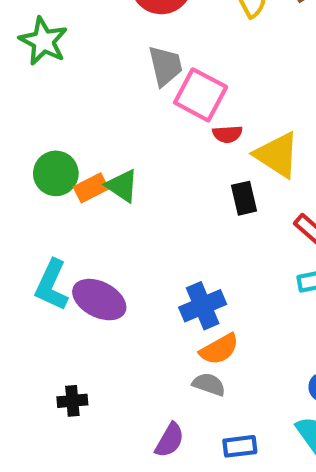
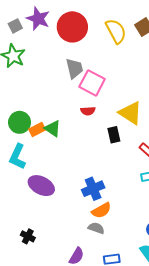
red semicircle: (227, 134) -> (88, 111), moved
cyan L-shape: (52, 285) -> (17, 157), moved
black cross: (72, 401) -> (28, 236), turned 32

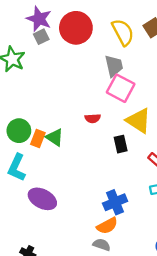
gray square: (15, 26) -> (41, 37), moved
gray trapezoid: (74, 68) -> (114, 66), moved
pink square: (92, 83) -> (121, 88), moved
orange rectangle: (37, 130) -> (38, 138), turned -42
blue cross: (93, 189) -> (115, 202), moved

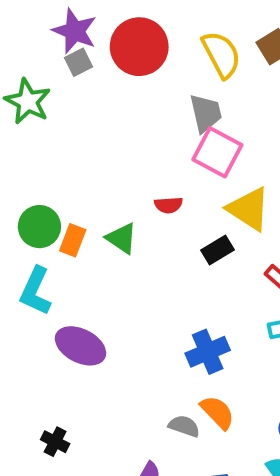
green triangle: (55, 137) -> (122, 238), moved
black rectangle: (121, 144) -> (217, 250), turned 72
orange semicircle: (107, 226) -> (217, 412), moved, turned -105

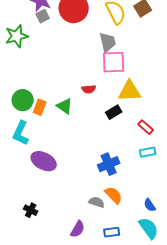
green star: (28, 101) -> (17, 36), turned 30
pink square: (217, 152) -> (114, 62), turned -30
yellow triangle: (249, 209) -> (130, 91), turned -35

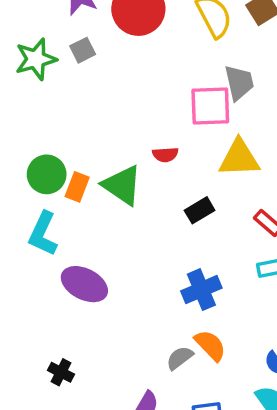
gray square: (43, 16) -> (83, 50), moved
gray trapezoid: (108, 42) -> (239, 83), moved
green triangle: (65, 106) -> (122, 185), size x1.4
black rectangle: (114, 112) -> (200, 210), moved
gray semicircle: (97, 202) -> (180, 358), turned -56

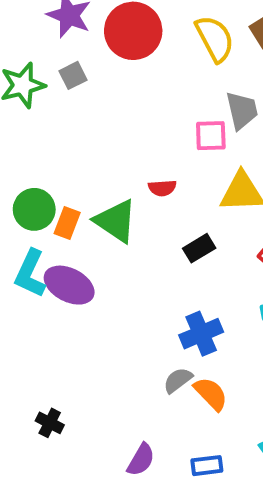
pink square: (210, 106) -> (211, 136), size x0.7
purple ellipse: (84, 284) -> (69, 285), moved
gray semicircle: (180, 358) -> (178, 380), moved

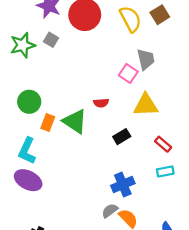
gray square: (73, 75) -> (51, 40), turned -32
pink square: (211, 136) -> (128, 73), turned 36
green circle: (34, 209) -> (29, 102), moved
purple ellipse: (69, 285) -> (28, 180), moved

